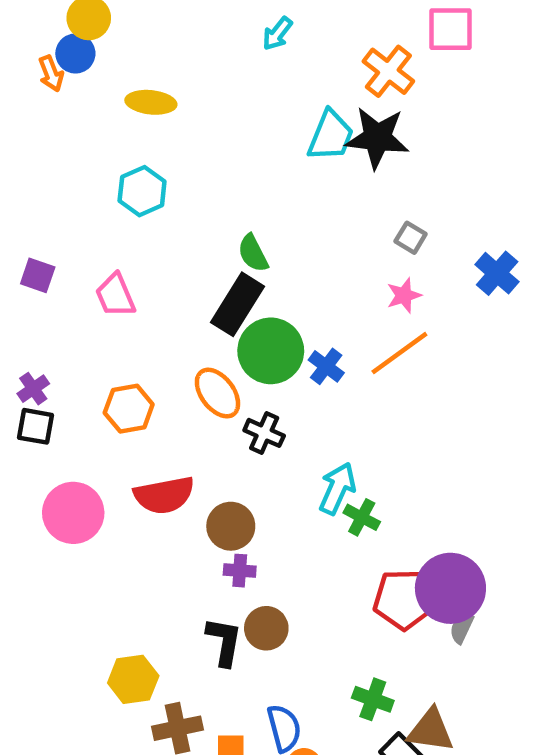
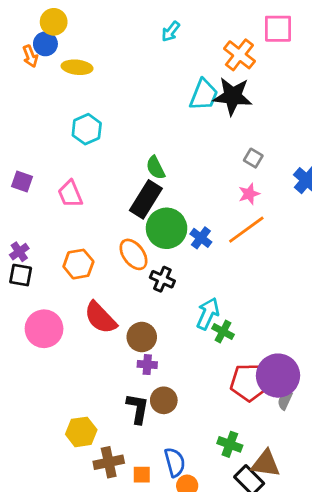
yellow ellipse: (151, 102) -> (77, 67), moved
red semicircle: (164, 495) -> (100, 318), turned 57

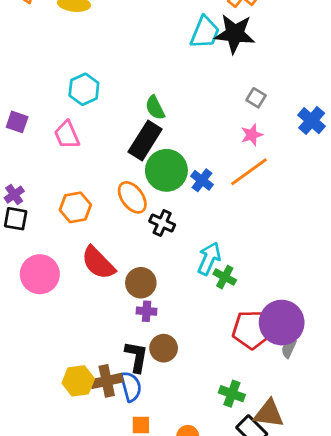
cyan hexagon: (87, 129) -> (84, 89), moved
brown cross: (109, 462) -> (107, 381), moved
blue semicircle: (175, 462) -> (131, 387), moved

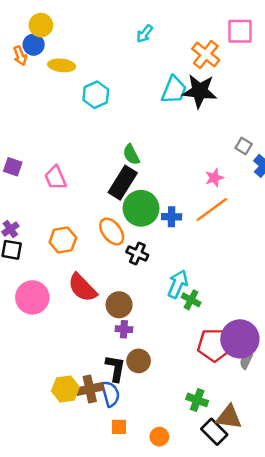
cyan hexagon: (84, 89) -> (96, 95), moved
gray square: (256, 98) -> (244, 146), moved
blue cross: (202, 180) -> (172, 217), turned -36

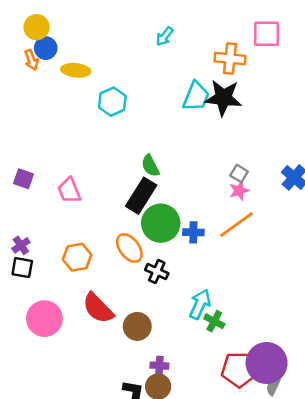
yellow circle: (41, 25) -> (37, 27), moved
orange cross: (206, 54) -> (230, 59), turned -32
gray square: (244, 146) -> (239, 174), moved
purple cross: (124, 329) -> (159, 366), moved

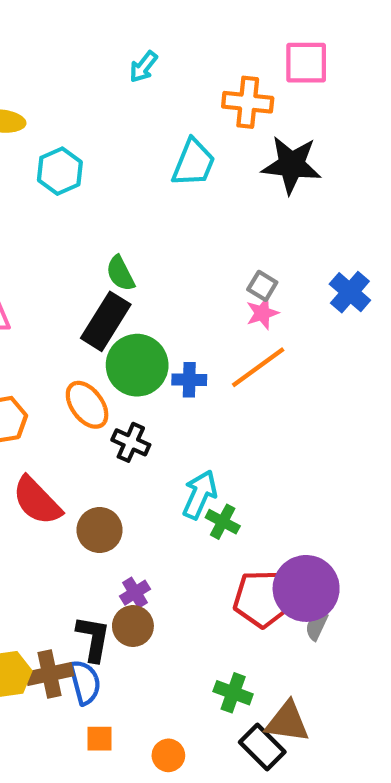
black star: (223, 98) -> (292, 165), moved
purple cross: (159, 366) -> (135, 593), turned -36

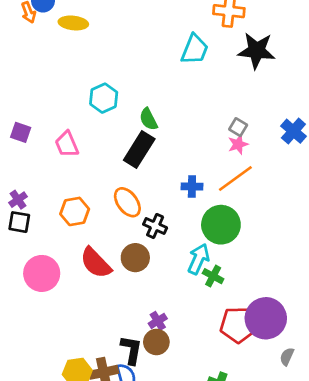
cyan hexagon: (60, 171) -> (104, 98), moved
green circle: (137, 365) -> (221, 225), moved
brown circle: (100, 530) -> (135, 258), moved
gray semicircle: (317, 626) -> (287, 357), moved

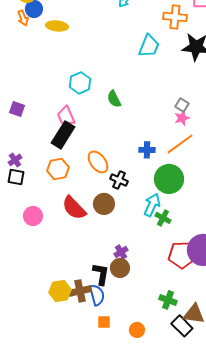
pink trapezoid: (67, 144) -> (66, 116), moved
black rectangle: (139, 150) -> (63, 135), moved
pink circle: (42, 273) -> (33, 216), size x0.7

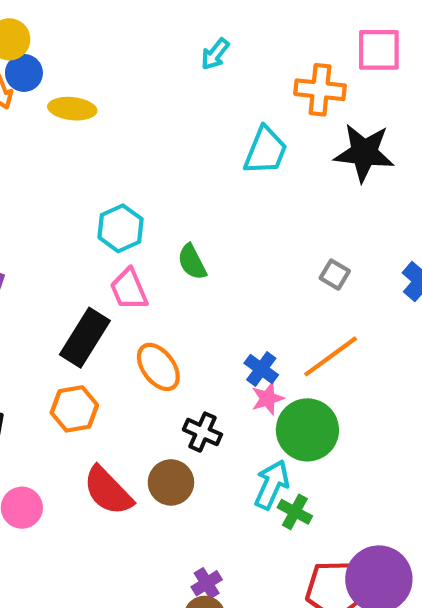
pink trapezoid: (66, 116) -> (129, 289), moved
pink star: (182, 118) -> (268, 398), moved
blue cross: (147, 150) -> (261, 369), turned 35
orange ellipse: (98, 162) -> (158, 367), moved

